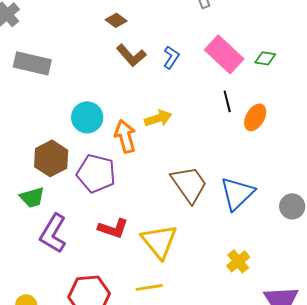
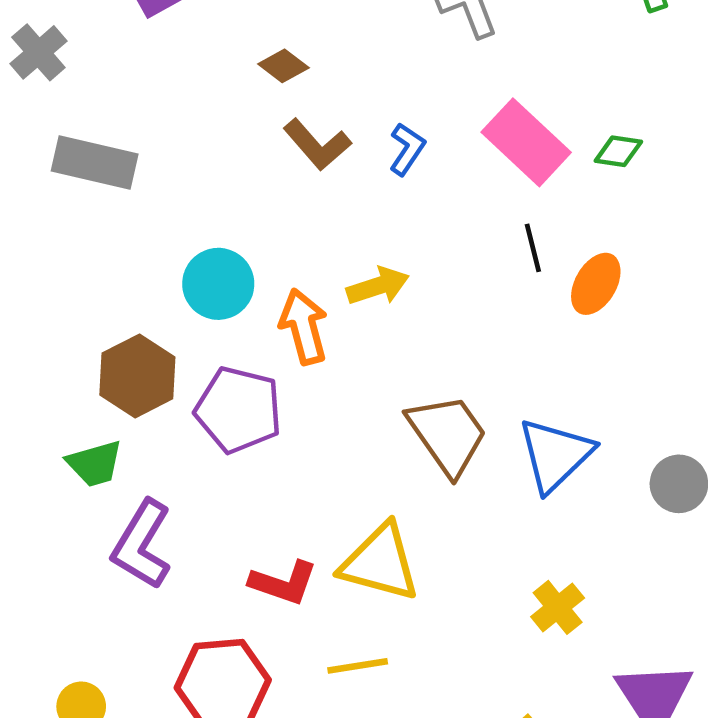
red L-shape: (113, 228) -> (283, 583), moved
yellow triangle: (159, 241) -> (380, 563), turned -36

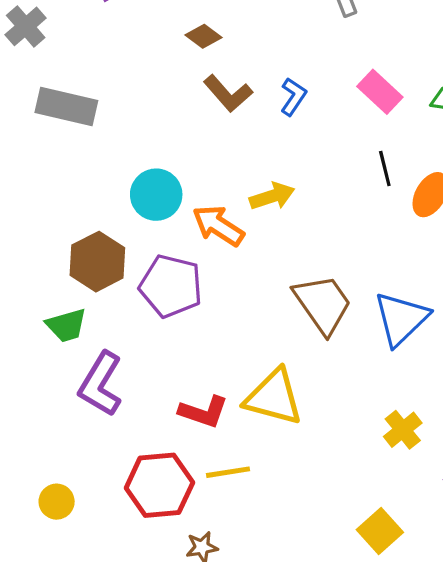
pink rectangle: (526, 142) -> (380, 92), size x0.7
orange arrow: (304, 327) -> (218, 226), turned -42
yellow line: (358, 666) -> (228, 472), moved

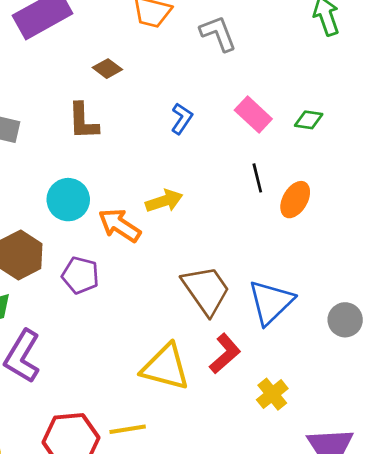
brown L-shape: (228, 93) -> (83, 121), moved, turned 39
purple pentagon: (171, 286) -> (80, 275), size x0.7
red L-shape: (204, 412) -> (225, 354), moved, turned -60

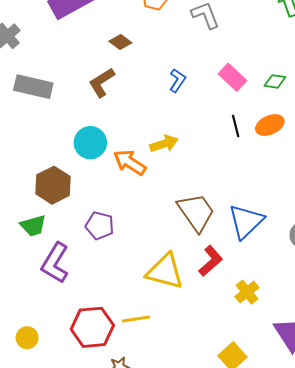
brown L-shape: (83, 121) -> (102, 82), turned 60
orange ellipse: (295, 200) -> (270, 125), moved, turned 36
purple pentagon: (80, 275) -> (100, 226), moved

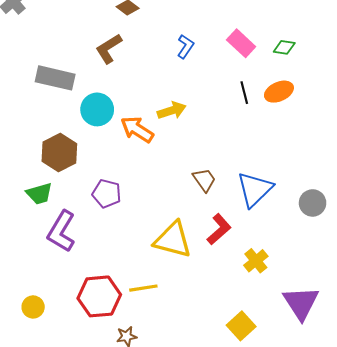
gray rectangle: (33, 87) -> (55, 78), moved
brown trapezoid: (196, 212) -> (204, 180), size x0.6

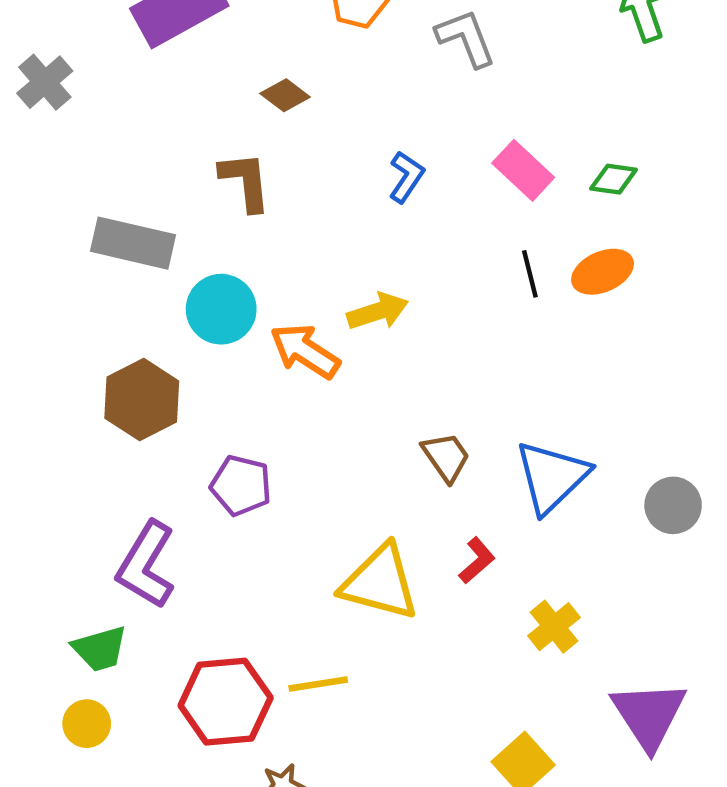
brown L-shape: (109, 49) -> (245, 181), turned 116
green trapezoid: (39, 194) -> (100, 649), moved
red L-shape: (219, 229) -> (477, 560), size x0.7

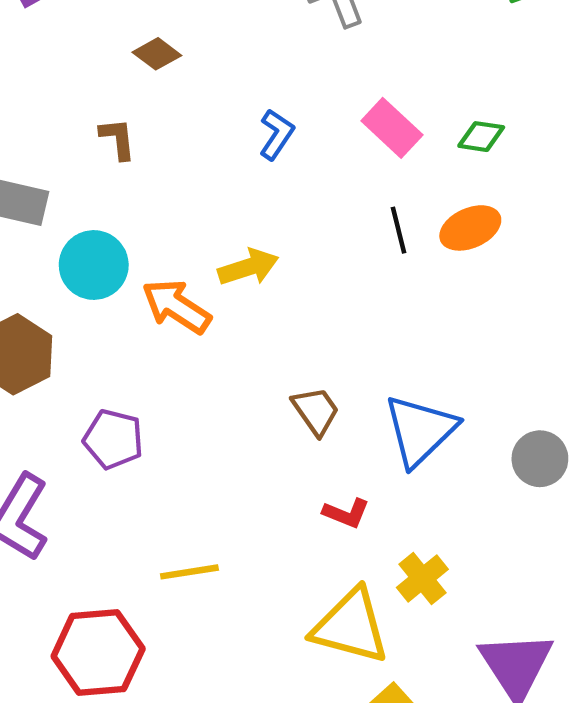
brown L-shape: (245, 181) -> (118, 139), size x0.7
red L-shape: (477, 560) -> (346, 513), turned 63
yellow triangle: (380, 583) -> (351, 626), moved
yellow line: (318, 684) -> (189, 572), moved

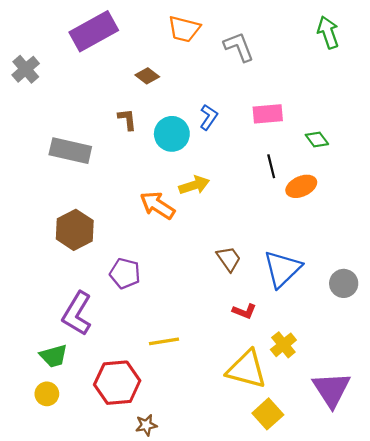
pink rectangle: (392, 128) -> (268, 114), turned -48
green diamond: (481, 137) -> (317, 139), moved, turned 45
orange ellipse: (470, 228) -> (301, 186), moved
cyan circle: (94, 265) -> (172, 134), moved

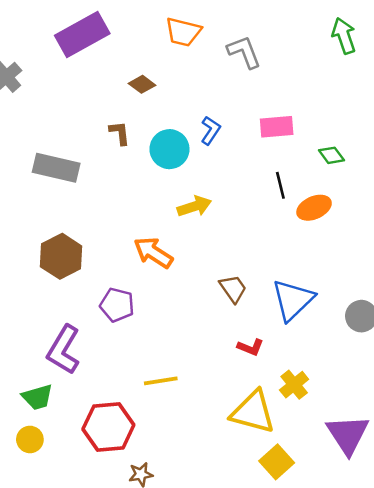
orange arrow: (157, 205) -> (153, 253), moved

